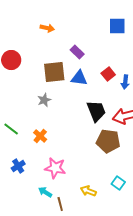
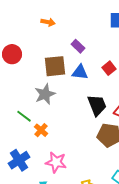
gray star: (44, 100) -> (45, 94), size x1.5
green line: (11, 129) -> (24, 116), moved
blue cross: (18, 166) -> (19, 160), size x1.5

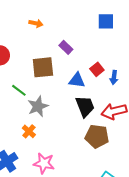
blue triangle: (80, 72) -> (77, 80), moved
gray star: (45, 94) -> (38, 106), moved
green line: (24, 116) -> (19, 90), moved

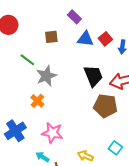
brown square: (43, 67) -> (51, 37), size x0.6
blue triangle: (77, 80) -> (85, 39), moved

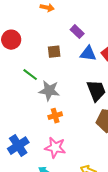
gray star: (46, 76) -> (49, 91), turned 30
orange cross: (37, 101) -> (55, 116), moved, turned 32

